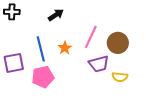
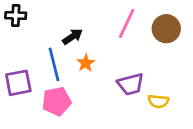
black arrow: (56, 15) -> (72, 37), moved
pink line: (91, 37) -> (127, 23), moved
brown circle: (118, 43) -> (166, 29), moved

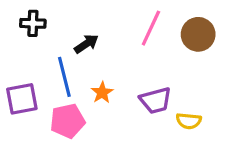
black cross: (16, 15) -> (33, 23), moved
orange star: (86, 63) -> (102, 93), moved

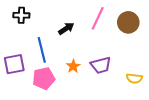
black arrow: (86, 44) -> (66, 29), moved
orange star: (102, 93) -> (73, 66), moved
yellow semicircle: (189, 121) -> (134, 78), moved

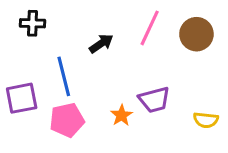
orange star: (73, 66) -> (122, 115), moved

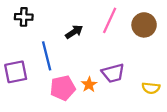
pink pentagon: (67, 120) -> (63, 88), moved

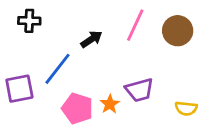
blue line: (47, 56) -> (58, 69), turned 52
pink pentagon: (63, 88) -> (77, 108), turned 30

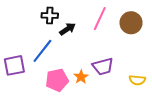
black cross: (29, 21) -> (50, 15), moved
pink pentagon: (77, 108) -> (57, 80), turned -30

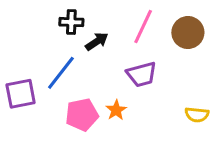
purple trapezoid: (103, 67) -> (142, 74), moved

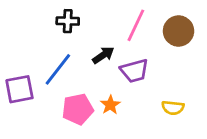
black arrow: (97, 41) -> (103, 55), moved
yellow semicircle: (197, 115) -> (173, 108), moved

